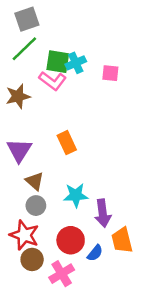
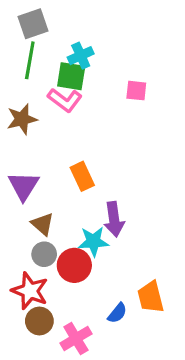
green line: (24, 49) -> (30, 60), turned -36
cyan cross: (76, 63) -> (81, 56), moved
purple arrow: (103, 213) -> (114, 219), moved
red circle: (71, 240) -> (74, 265), moved

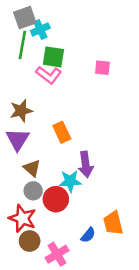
cyan cross: (81, 56) -> (40, 29), moved
brown star: (22, 119) -> (21, 111), moved

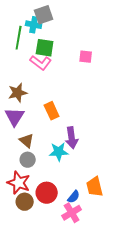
gray square: (25, 18) -> (44, 15), moved
cyan cross: (40, 29) -> (34, 25), turned 35
red circle: (56, 199) -> (47, 193), moved
pink cross: (57, 254) -> (72, 213), moved

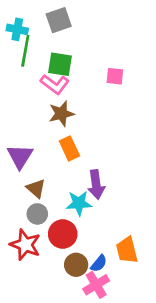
cyan cross: (34, 25) -> (17, 29), moved
brown star: (18, 93) -> (61, 114), moved
red circle: (47, 193) -> (63, 234), moved
brown circle: (25, 202) -> (76, 265), moved

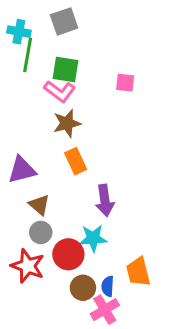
purple triangle: (20, 156) -> (22, 170), turned 44
cyan star: (79, 203) -> (93, 238), moved
blue semicircle: (99, 263) -> (108, 286), turned 144

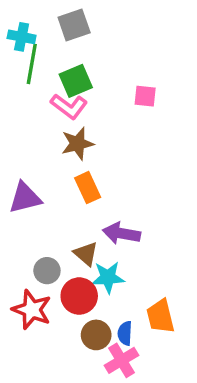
green square: (65, 69) -> (76, 81), turned -32
purple arrow: (105, 200) -> (122, 233), turned 108
brown triangle: (39, 205) -> (86, 254), moved

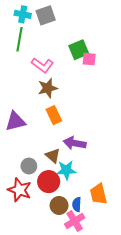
cyan cross: (22, 37) -> (23, 14), moved
green square: (76, 81) -> (79, 50), moved

